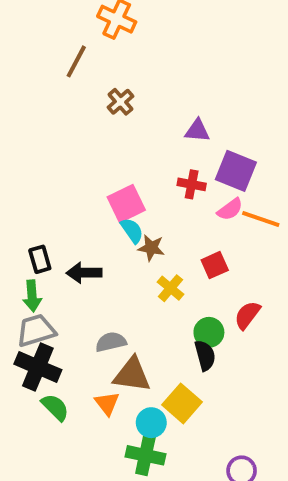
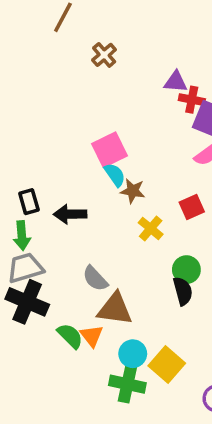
red cross: (192, 184) -> (192, 100), moved
gray semicircle: (111, 342) -> (95, 279), turned -120
yellow square: (182, 403) -> (167, 364), moved
green semicircle: (55, 407) -> (70, 336), moved

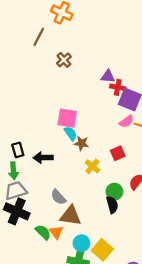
pink square: (109, 150) -> (67, 118), turned 35

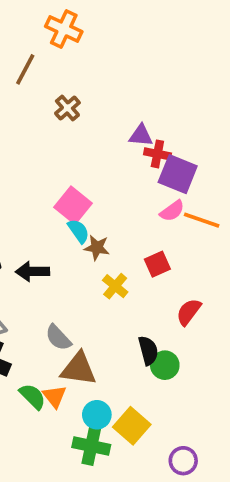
pink square: (67, 118) -> (73, 205), turned 30
green circle: (114, 192) -> (165, 365), moved

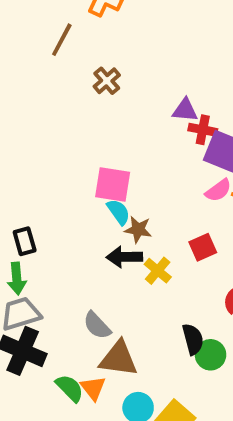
pink square: (73, 205) -> (113, 185), turned -30
black arrow: (33, 271) -> (124, 257), moved

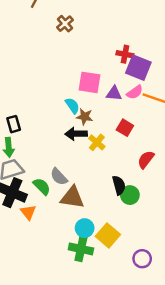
purple triangle: (185, 110) -> (114, 93), moved
pink square: (113, 185) -> (89, 82), moved
red square: (203, 247) -> (125, 128), turned -35
green semicircle: (70, 388) -> (42, 186), moved
orange triangle: (93, 388) -> (28, 212), moved

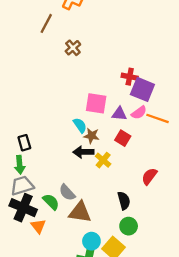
red square: (125, 128) -> (123, 138), moved
green circle: (130, 195) -> (129, 226), moved

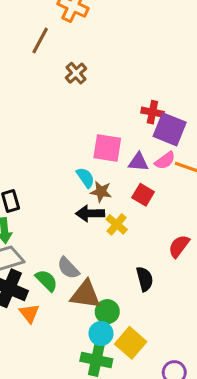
green circle: (129, 226) -> (107, 312), moved

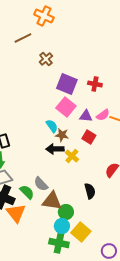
brown line: (40, 40) -> (23, 38), turned 36
purple square: (170, 129) -> (67, 84), moved
pink square: (107, 148) -> (66, 107), turned 30
orange triangle: (29, 313) -> (16, 213), size x1.5

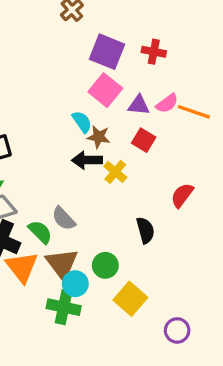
brown triangle: (52, 201) -> (62, 264), moved, turned 45
cyan circle: (62, 226) -> (75, 284), moved
green cross: (59, 243) -> (64, 307), moved

